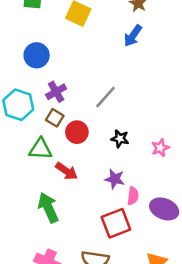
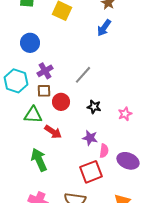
brown square: (55, 118) -> (44, 91), turned -32

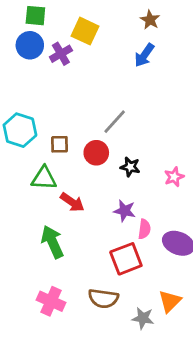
blue circle: (30, 43) -> (30, 45), moved
purple cross: (45, 71) -> (61, 54), moved
red circle: (61, 102) -> (96, 153), moved

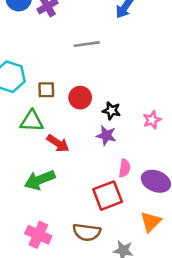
gray line: (115, 122) -> (87, 44), moved, turned 40
purple star: (125, 211) -> (106, 135), moved
green arrow: (52, 242) -> (40, 180), turned -88
orange triangle: (170, 301) -> (151, 222), moved

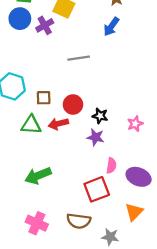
red arrow: (58, 143) -> (58, 124), moved, turned 132

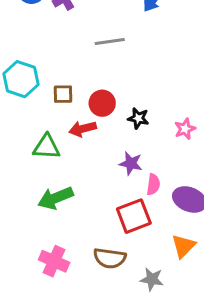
green triangle: (31, 125) -> (47, 147), moved
purple star: (96, 137) -> (131, 163), moved

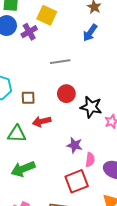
red circle: (102, 103) -> (66, 94), moved
black star: (138, 118) -> (91, 107), moved, size x1.5

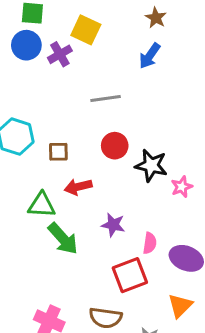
purple star: (75, 145) -> (113, 225), moved
green arrow: (23, 169) -> (63, 239), moved, turned -110

